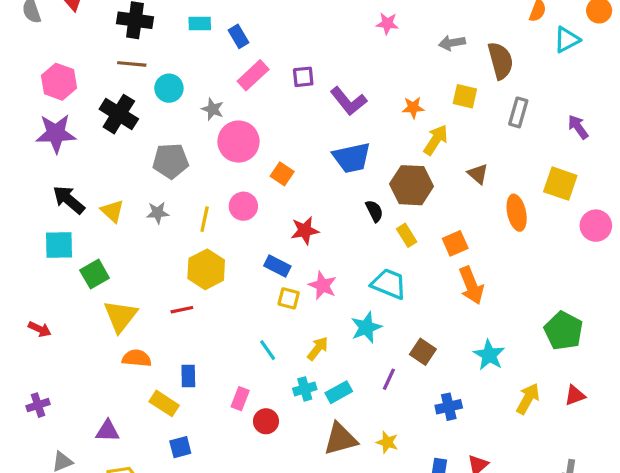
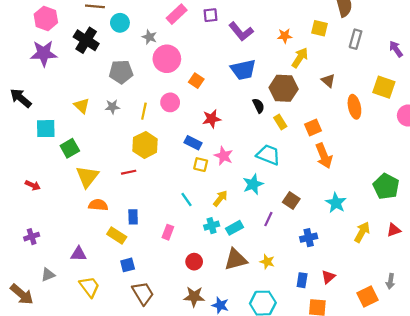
black arrow: (69, 200) -> (21, 98), moved
red circle: (266, 421) -> (194, 262), moved

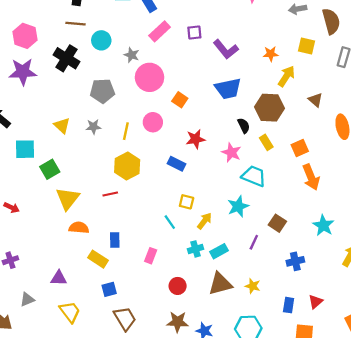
pink star: (224, 156) -> (231, 153), moved
yellow square: (201, 165) -> (187, 202), moved

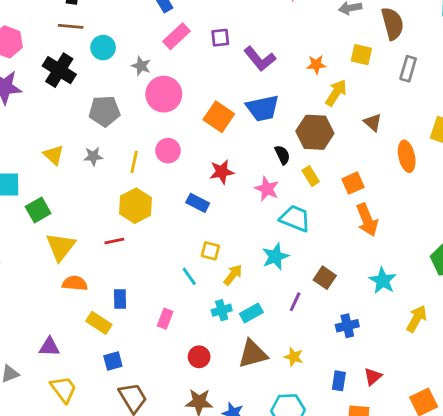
orange square: (180, 100) -> (219, 117), moved, size x1.5

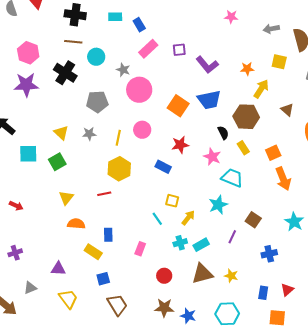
green square: (38, 210) -> (57, 162), moved
yellow triangle: (61, 247) -> (66, 198), size x0.7

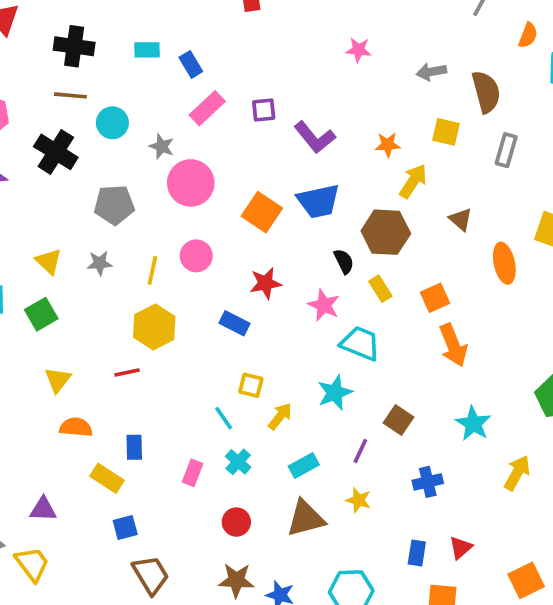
cyan cross: (180, 243) -> (238, 462), moved, turned -32
yellow star: (231, 276) -> (358, 500), moved
yellow trapezoid: (68, 299) -> (32, 564), moved

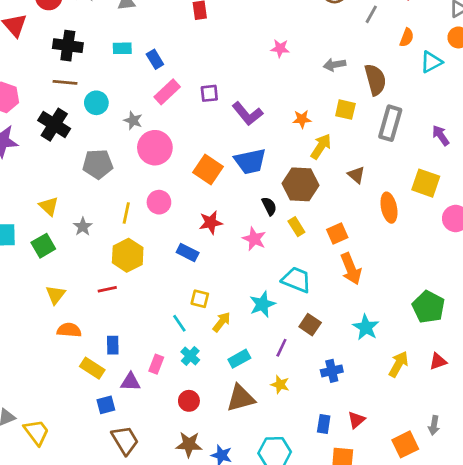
gray rectangle: (506, 150) -> (390, 123), size x1.4
gray star: (100, 263) -> (83, 227), moved, turned -30
cyan trapezoid: (360, 343) -> (296, 280), moved
purple triangle: (43, 509) -> (130, 382), moved

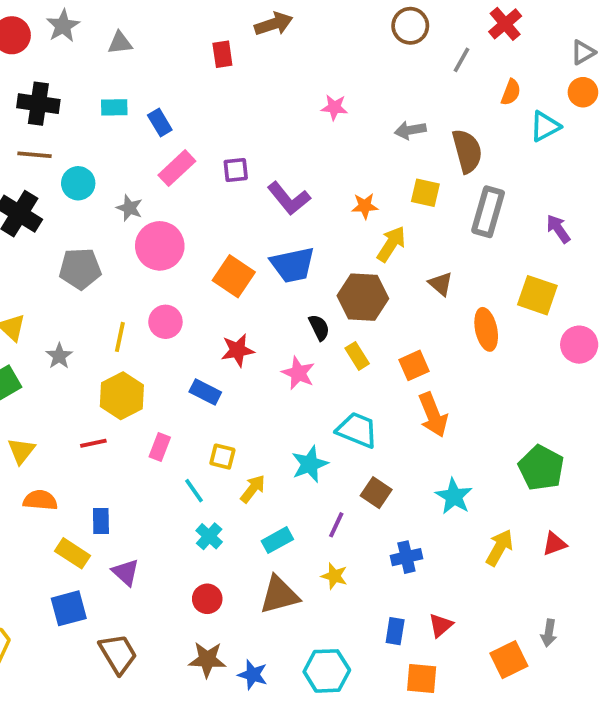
pink rectangle: (156, 364) -> (160, 447), moved
purple triangle: (130, 382) -> (126, 572), turned 40
blue square: (106, 405) -> (69, 608), moved, size x1.4

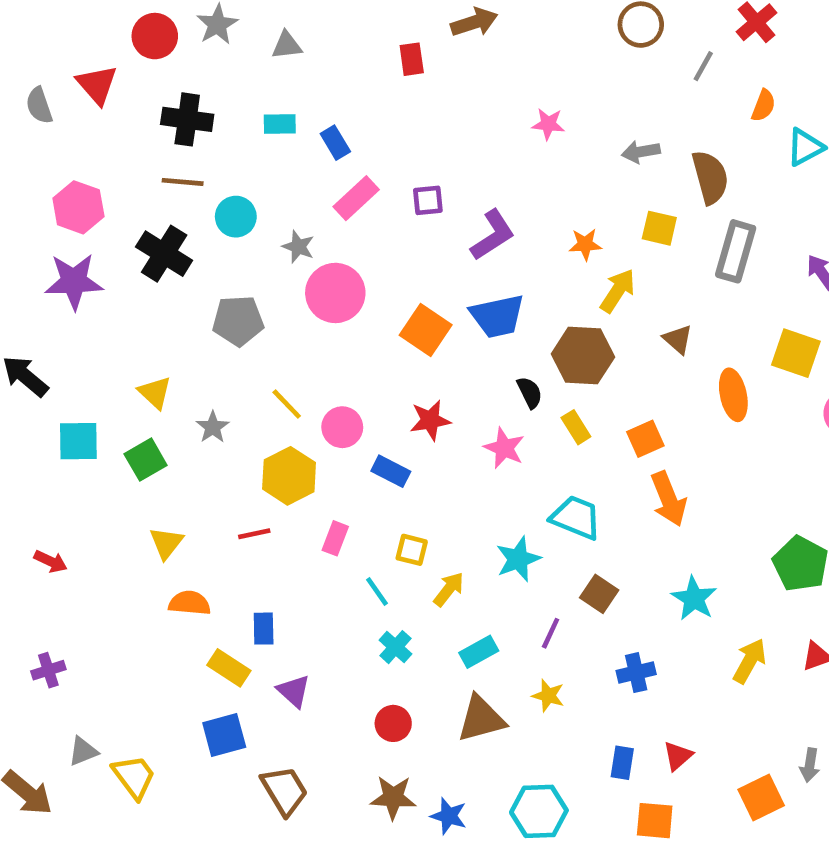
purple L-shape: (289, 198) -> (493, 235), turned -84
pink circle: (165, 322) -> (342, 427), moved
yellow line: (120, 337) -> (287, 404), turned -56

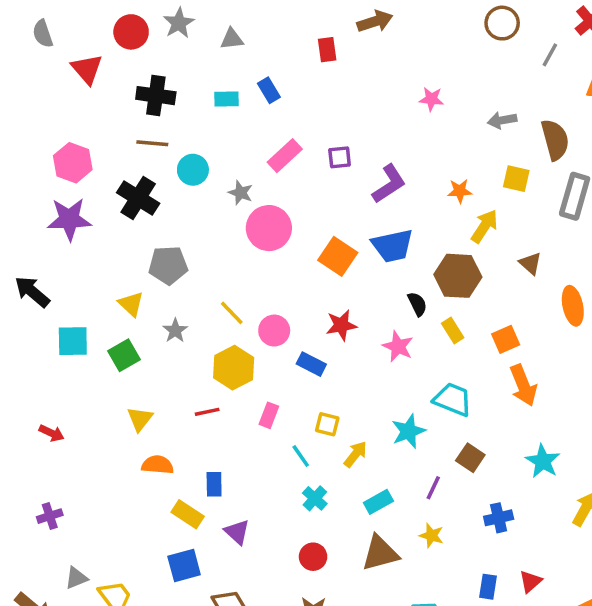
gray semicircle: (39, 106) -> (43, 34), moved
blue rectangle: (335, 143) -> (269, 90), moved
gray pentagon: (238, 321) -> (168, 265), moved

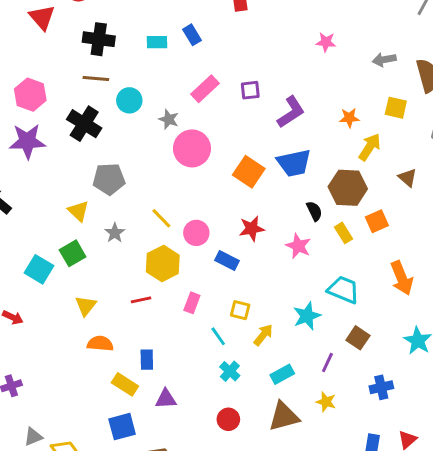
orange square: (506, 339) -> (377, 221), moved
cyan square: (73, 341) -> (39, 269), moved, turned 32
purple triangle: (237, 532) -> (166, 399), turned -45

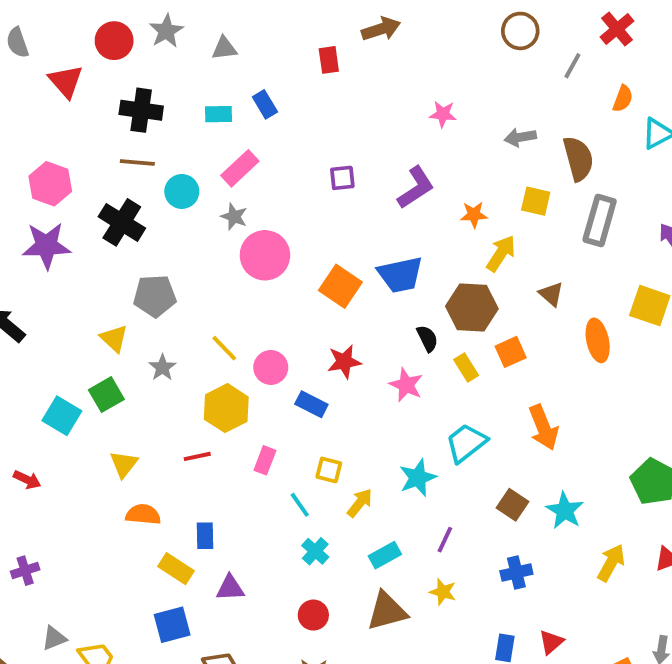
pink rectangle: (205, 89) -> (240, 168), moved
purple L-shape: (291, 112) -> (416, 188), moved
cyan trapezoid: (343, 290) -> (466, 443), turned -60
brown square: (358, 338) -> (513, 505), moved

